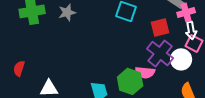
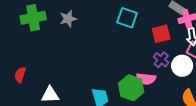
purple cross: (160, 53) -> (161, 60), size x0.6

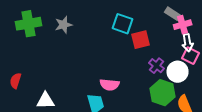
red square: (161, 34) -> (141, 40), moved
pink semicircle: (146, 79) -> (110, 85), moved
green hexagon: (131, 88) -> (163, 93), moved

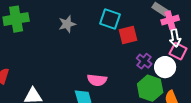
gray star: (64, 25) -> (67, 24), moved

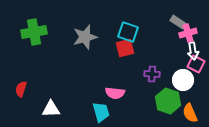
gray star: (67, 24) -> (85, 37), size x1.4
red square: (128, 35) -> (125, 48), moved
purple cross: (144, 61) -> (152, 74), moved, turned -35

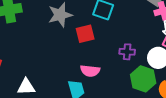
red square: (125, 48) -> (85, 34), moved

